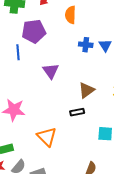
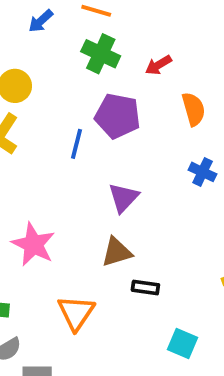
orange semicircle: (70, 15) -> (194, 109), turned 144
brown triangle: (86, 90) -> (117, 252), moved

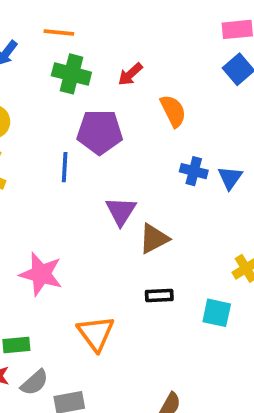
brown triangle: (117, 252) -> (154, 239), moved
cyan square: (182, 343) -> (217, 313), moved

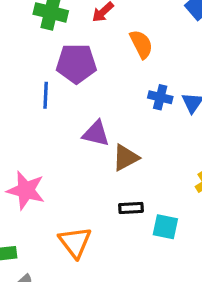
purple triangle: (121, 211) -> (96, 134), turned -48
cyan square: (217, 313) -> (165, 227), moved

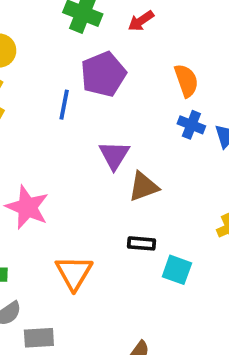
orange semicircle: (141, 44) -> (186, 81), moved
purple pentagon: (76, 64) -> (103, 74), turned -30
purple triangle: (96, 134) -> (114, 155), turned 40

